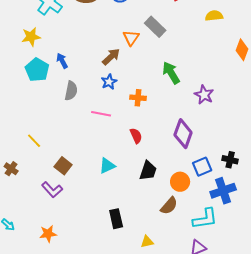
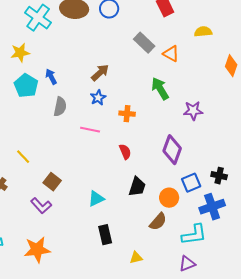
orange triangle: (131, 38) -> (171, 54), moved, turned -36
purple star: (204, 95) -> (193, 111), turned -30
cyan triangle: (107, 166) -> (96, 199), moved
orange star: (48, 234) -> (37, 250), size x1.5

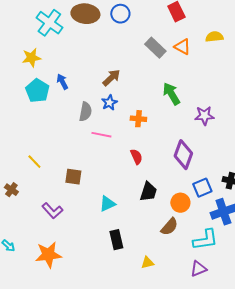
orange triangle: (171, 54) -> (182, 47), moved
gray semicircle: (60, 107) -> (85, 112), moved
brown square: (52, 182) -> (73, 177), moved, turned -30

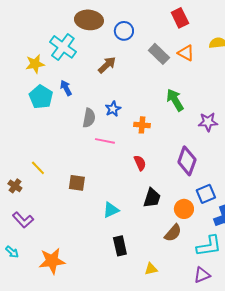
blue circle: (120, 14) -> (124, 31), moved
cyan cross: (49, 23) -> (63, 47), moved
brown arrow: (111, 78) -> (107, 65), moved
brown cross: (11, 190) -> (15, 186), moved
purple L-shape: (52, 211) -> (23, 220), moved

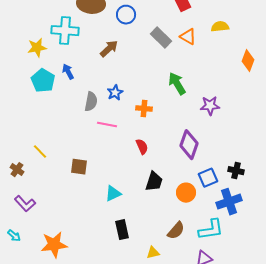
cyan cross: (63, 47) -> (65, 31), turned -32
brown semicircle: (173, 233) -> (176, 231), moved

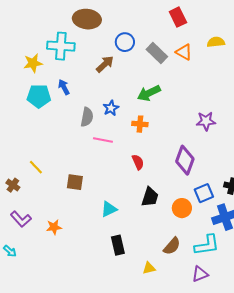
blue circle: (126, 15) -> (125, 42), moved
cyan pentagon: (43, 81) -> (39, 96), turned -30
green arrow: (177, 84) -> (149, 93), moved, turned -85
orange star: (54, 245) -> (54, 227), moved, size x0.6

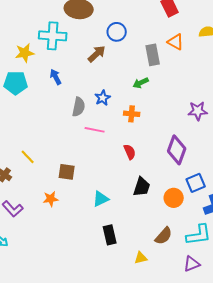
gray rectangle: (157, 53) -> (153, 55), moved, turned 35
green arrow: (149, 93) -> (141, 83), size x0.7
cyan pentagon: (39, 96) -> (16, 83), moved
orange star: (54, 227) -> (51, 199), moved

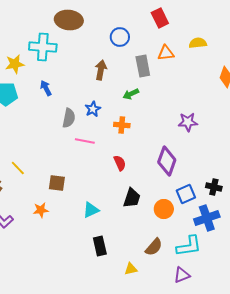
blue circle: (117, 32) -> (120, 37), moved
orange triangle: (176, 42) -> (166, 53), turned -36
brown arrow: (97, 54) -> (101, 70), moved, turned -36

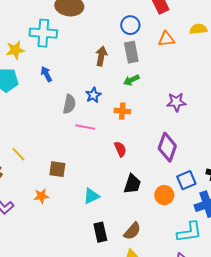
blue circle: (120, 37) -> (130, 25), moved
gray rectangle: (143, 66) -> (131, 52), moved
purple star: (188, 122) -> (176, 102), moved
brown semicircle: (154, 247) -> (132, 231), moved

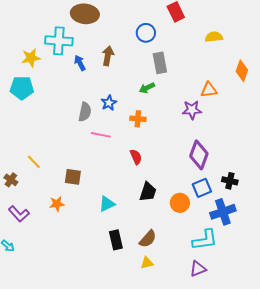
orange triangle: (166, 39) -> (209, 90), moved
gray rectangle: (131, 52) -> (160, 63), moved
brown arrow: (101, 56) -> (108, 56), moved
blue arrow: (46, 74) -> (80, 63), moved
purple diamond: (167, 147) -> (199, 155), moved

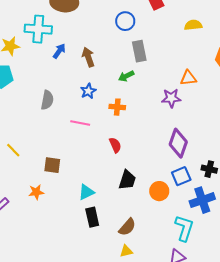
brown arrow: (108, 56) -> (88, 57), moved, turned -30
blue arrow: (80, 63) -> (59, 51), turned 63
gray semicircle: (85, 112) -> (47, 100), moved
black rectangle: (116, 240) -> (92, 217), moved
cyan L-shape: (205, 240) -> (184, 228), turned -64

